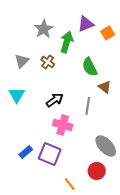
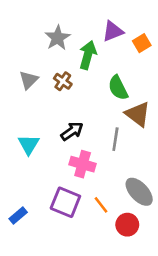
brown triangle: (105, 87) -> (138, 114), size x1.5
cyan triangle: (17, 95) -> (29, 144), moved
blue rectangle: (26, 152) -> (18, 215), moved
orange line: (70, 184) -> (101, 205), moved

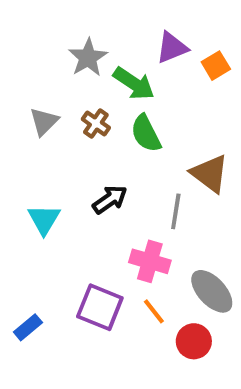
green arrow: (88, 55) -> (134, 84), turned 108
green semicircle: (118, 88) -> (146, 133), moved
pink cross: (83, 164) -> (150, 261), moved

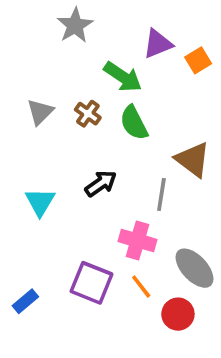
gray star: (88, 58) -> (75, 25), moved

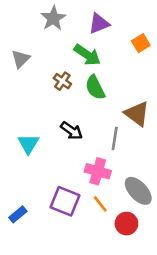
purple triangle: (158, 44) -> (99, 24), moved
gray triangle: (40, 112) -> (21, 59), moved
black arrow: (101, 184) -> (72, 131), turned 70

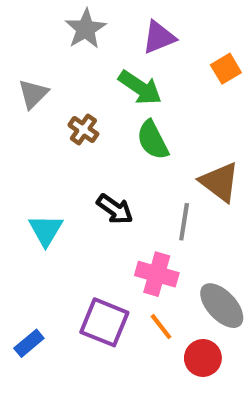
brown cross: (62, 81) -> (83, 130), moved

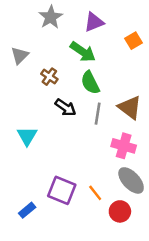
black arrow: (115, 209) -> (65, 107), moved
gray line: (184, 222) -> (98, 114), moved
pink cross: (157, 274) -> (124, 146), moved
blue rectangle: (29, 343) -> (27, 210), moved

